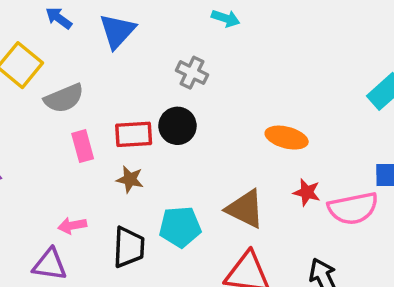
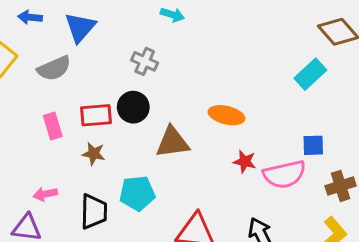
blue arrow: (59, 18) -> (30, 17), turned -30
gray semicircle: (64, 98) -> (54, 68), moved
brown triangle: (245, 209) -> (172, 142), moved, turned -33

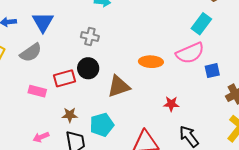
pink rectangle: (53, 126) -> (37, 91), turned -48
brown star: (94, 154) -> (70, 115), moved
red star: (245, 162) -> (171, 104), moved
pink semicircle: (284, 174) -> (190, 53), moved

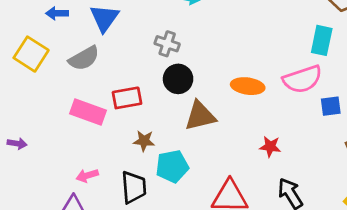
cyan rectangle: (201, 24) -> (322, 40), turned -30
black circle: (88, 68) -> (178, 79), moved
pink rectangle: (37, 91) -> (88, 112), size x1.4
brown star: (70, 115) -> (144, 141), moved

